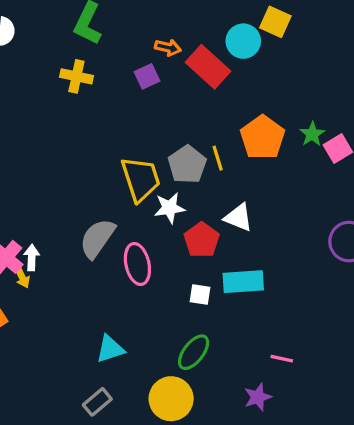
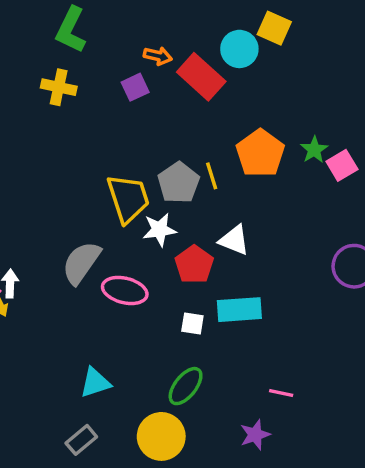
pink ellipse: (137, 264) -> (125, 290), turned -63

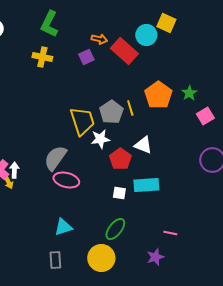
pink square: (342, 165) -> (205, 116), moved
pink ellipse: (125, 290) -> (66, 180), moved
gray rectangle: (81, 440) -> (55, 260), turned -54

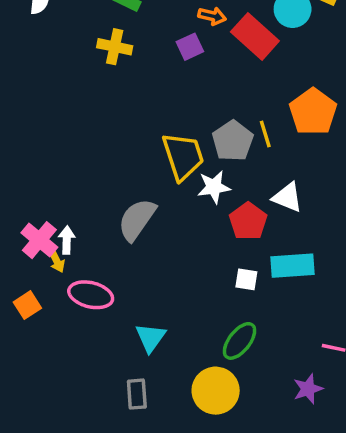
pink ellipse: (66, 180) -> (91, 295), moved
cyan triangle: (63, 227) -> (151, 338), turned -36

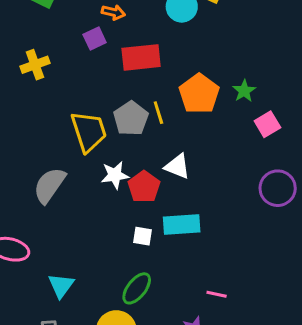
red rectangle: (255, 36) -> (141, 57), moved, turned -48
yellow cross: (115, 47) -> (35, 65), moved, turned -32
white star: (214, 187) -> (115, 175), moved

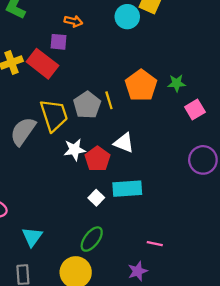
purple square: (95, 39) -> (58, 42), turned 30
red rectangle: (141, 57) -> (42, 64), moved, turned 44
green star: (244, 91) -> (177, 83), turned 30
gray semicircle: (49, 185) -> (23, 131), moved
white square: (142, 236) -> (96, 198), turned 35

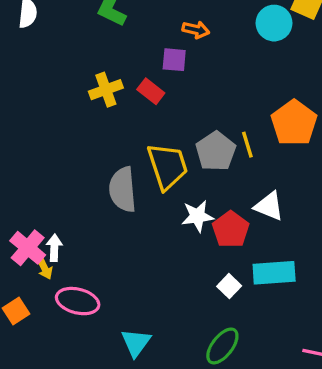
red rectangle: (42, 64) -> (151, 91), size x0.6
gray semicircle: (23, 131) -> (123, 190), turned -40

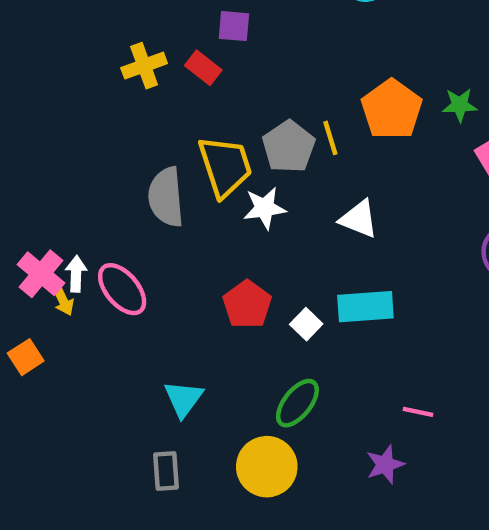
white star: (197, 216) -> (265, 208), moved
red pentagon: (231, 229) -> (247, 304), moved
pink ellipse: (78, 301) -> (122, 289), moved, turned 36

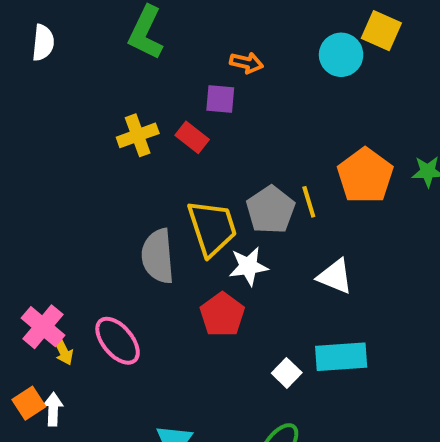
white arrow: (76, 274) -> (53, 409), moved
red pentagon: (247, 304) -> (222, 315), moved

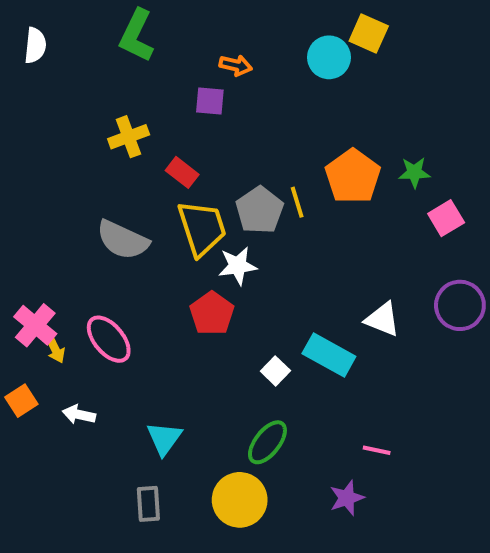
red rectangle: (192, 137) -> (182, 172), moved
gray semicircle: (158, 256) -> (123, 240), moved, turned -60
white triangle: (335, 276) -> (383, 319), moved
cyan rectangle: (341, 357) -> (329, 355), turned 33
white arrow: (53, 409) -> (79, 415), moved, turned -80

